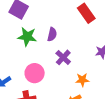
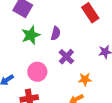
green star: (27, 37) -> (31, 35), turned -30

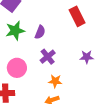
orange star: (85, 79) -> (55, 81), moved

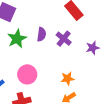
purple cross: (48, 57) -> (64, 39), moved

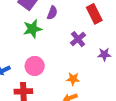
purple semicircle: (42, 34) -> (52, 13), moved

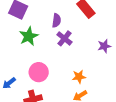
purple semicircle: (52, 13) -> (56, 21), moved
purple cross: (78, 39) -> (64, 38), moved

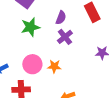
orange star: (79, 77) -> (54, 66), moved

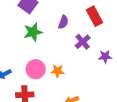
purple cross: (65, 37) -> (83, 42), moved

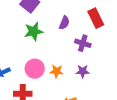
purple cross: (83, 42) -> (83, 43), turned -35
purple star: (105, 57) -> (83, 71), moved

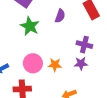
green star: (34, 31) -> (30, 26), turned -30
purple cross: (83, 43) -> (84, 45), moved

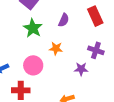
purple cross: (84, 45) -> (96, 50), moved
orange star: (55, 65) -> (56, 48), moved

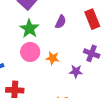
orange star: (56, 48) -> (53, 58), moved
pink circle: (33, 65) -> (30, 52), moved

